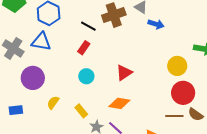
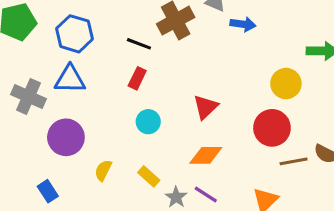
red circle: (183, 93) -> (272, 128), moved
blue rectangle: (16, 110) -> (48, 191), turned 72

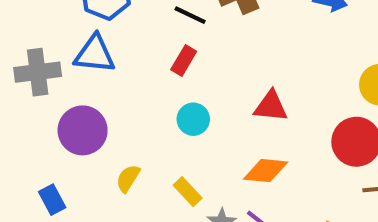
gray cross: (28, 97) -> (38, 72), turned -36
red triangle: (206, 107) -> (271, 106), turned 44

